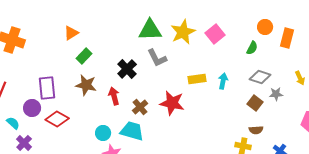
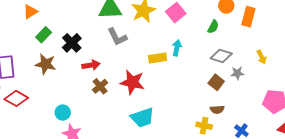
black cross: (127, 69) -> (72, 43), moved
cyan arrow: (223, 81) -> (177, 48), moved
red arrow: (114, 96) -> (91, 65), moved, turned 96
cyan trapezoid: (132, 131) -> (142, 118), moved, turned 145

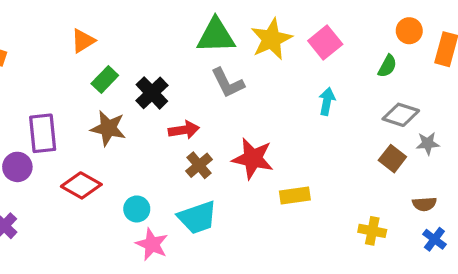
yellow rectangle: (158, 58) -> (295, 196), moved
red diamond: (16, 98) -> (81, 185), moved
brown semicircle: (217, 109) -> (424, 204), moved
cyan trapezoid: (142, 118) -> (197, 217), moved

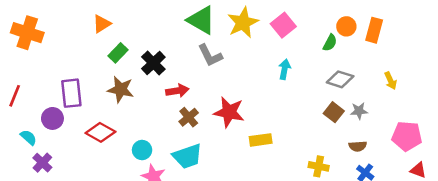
orange circle: (409, 31) -> (346, 26), moved
green triangle: (216, 36) -> (201, 20), turned 32
gray star: (428, 143) -> (359, 111), moved

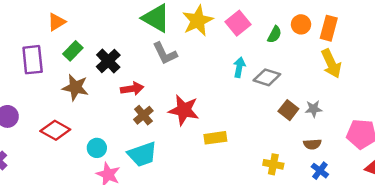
green semicircle: (330, 43) -> (275, 35), moved
gray diamond: (340, 79) -> (267, 77), moved
yellow arrow: (390, 81) -> (331, 63), moved, size x1.6
purple rectangle: (71, 93) -> (33, 60), moved

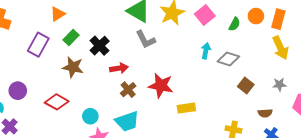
purple rectangle: (33, 60) -> (38, 45), turned 35
gray star: (314, 109) -> (279, 85), moved

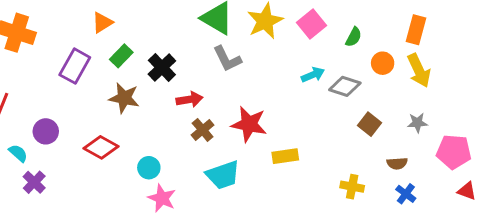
orange circle: (256, 16) -> (383, 63), moved
cyan arrow: (206, 51) -> (313, 75), turned 56
cyan trapezoid: (127, 121) -> (223, 175), moved

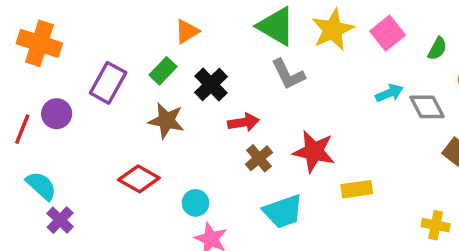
orange triangle: (102, 23) -> (187, 31), moved
gray diamond: (345, 86) -> (427, 107), turned 44
purple circle: (46, 131) -> (57, 114), moved
cyan semicircle: (18, 153) -> (41, 186), size x1.4

